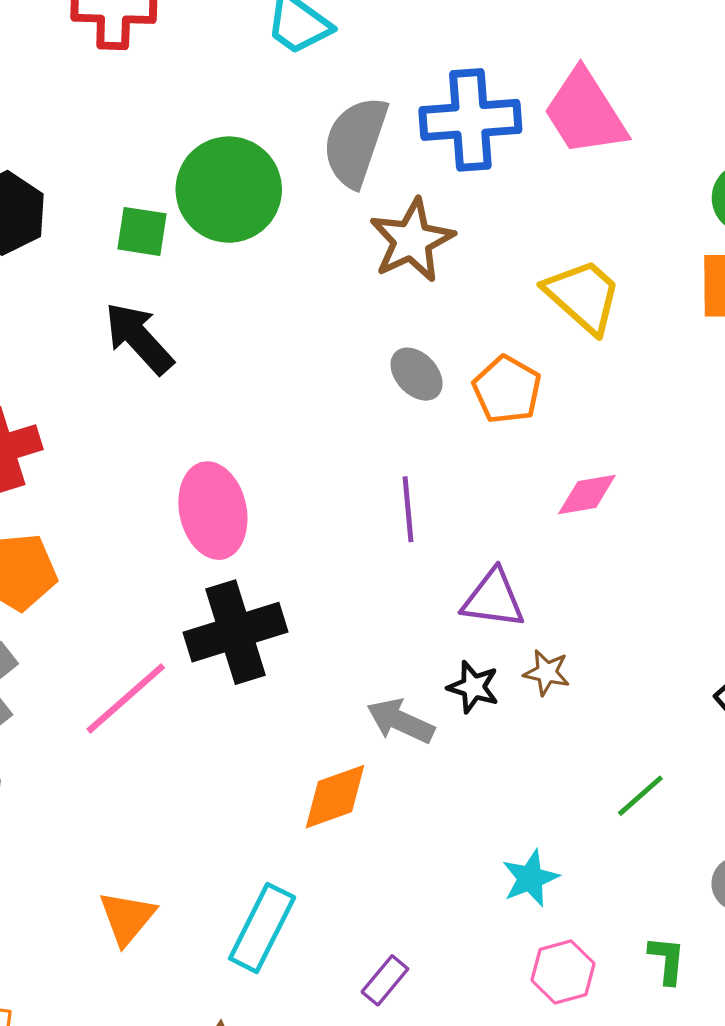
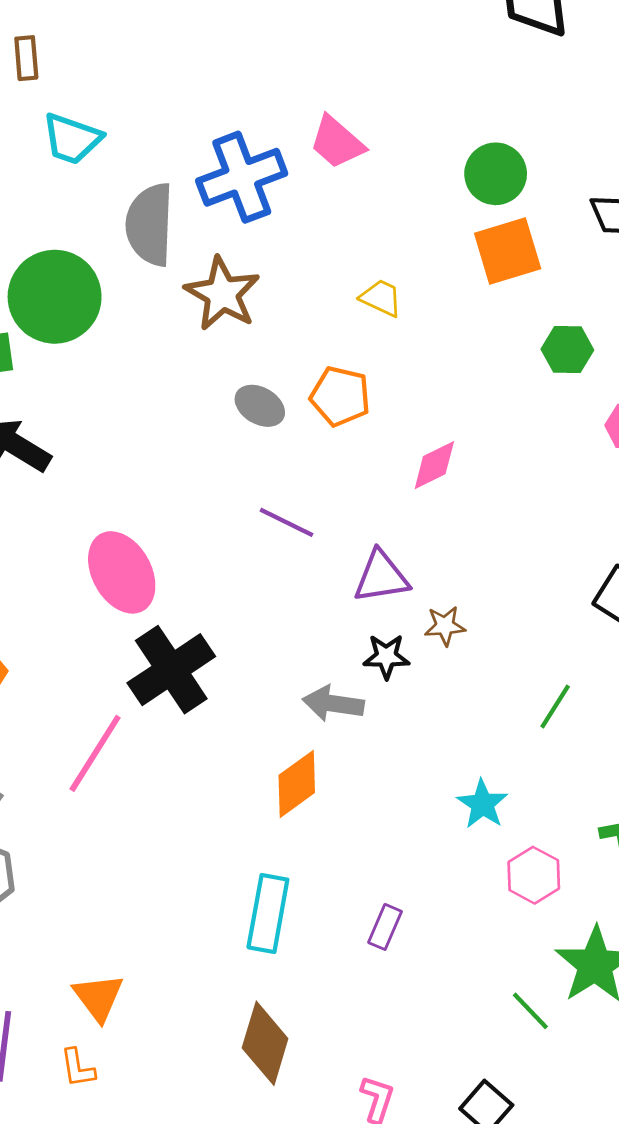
pink trapezoid: (585, 113) -> (337, 142), size x0.7
yellow trapezoid: (583, 296) -> (381, 298), size x0.6
purple line: (408, 509) -> (286, 522), turned -42
orange triangle: (127, 918) -> (98, 997), moved

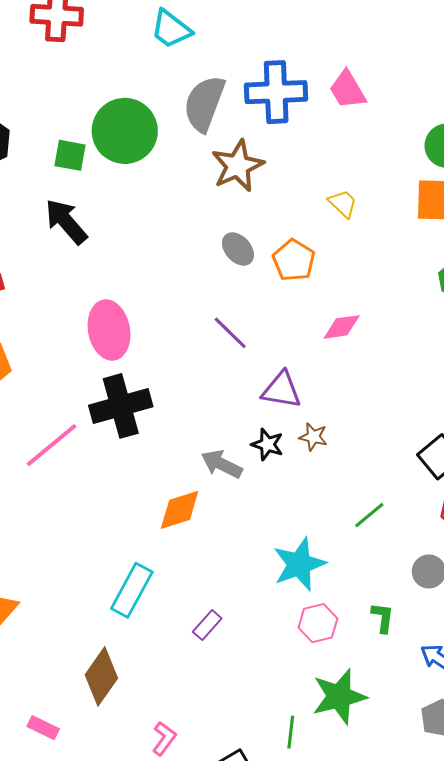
cyan star: (482, 804) -> (299, 564), size x1.5
green line: (530, 1011) -> (291, 732), moved, turned 32

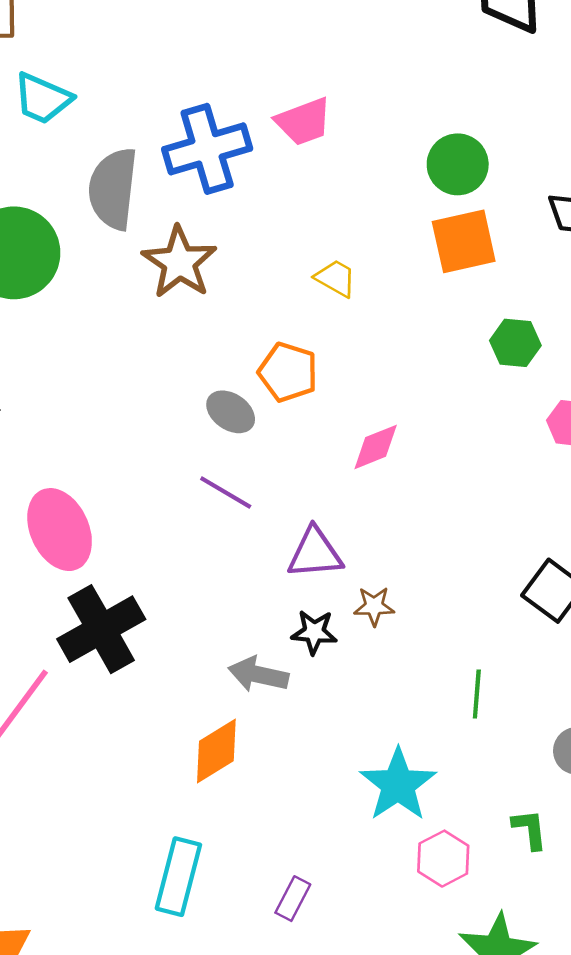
pink trapezoid: (347, 90) -> (304, 122), turned -66
gray ellipse: (238, 249) -> (231, 412), moved
green line: (369, 515) -> (477, 694), turned -32

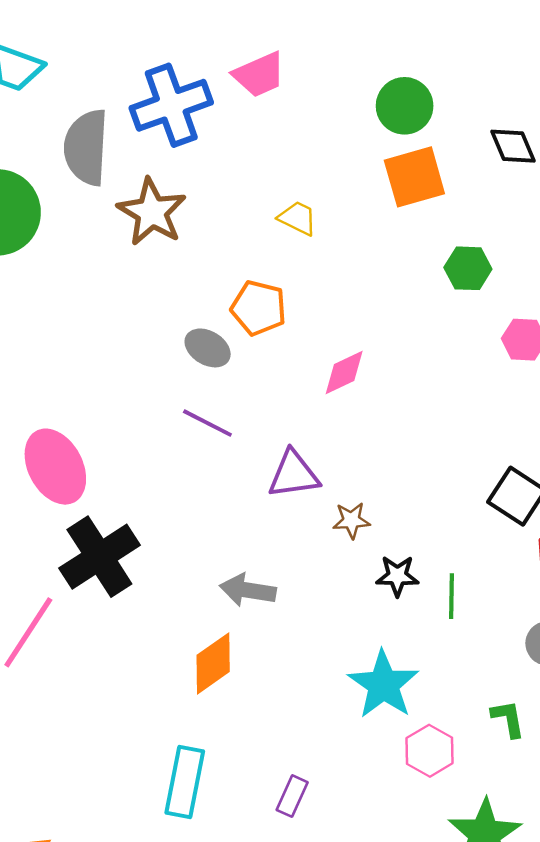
black star: (314, 632) -> (397, 576), moved

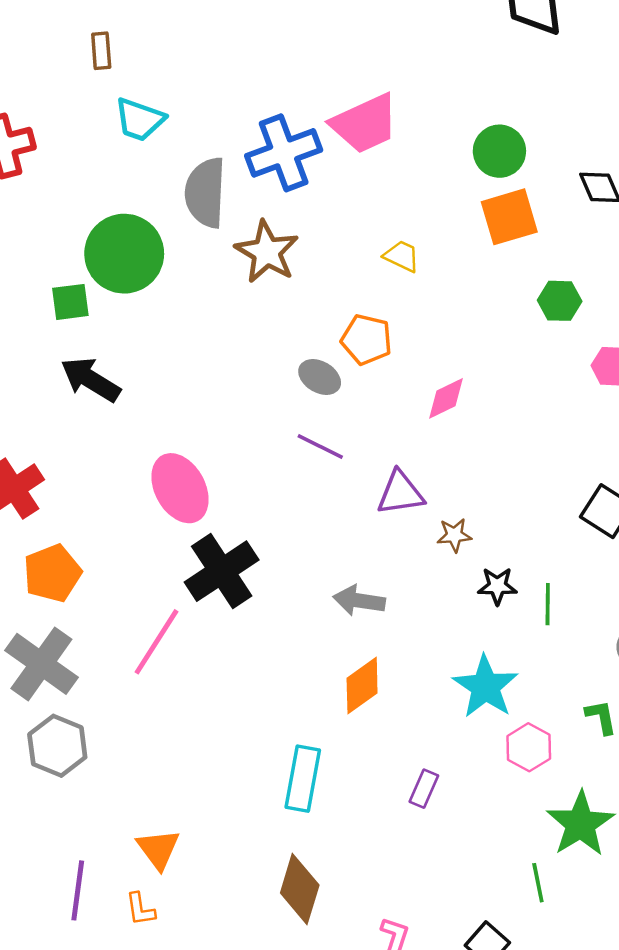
pink trapezoid: (259, 75) -> (365, 124), size x1.4
orange diamond: (213, 663) -> (362, 686), moved
purple rectangle: (292, 796) -> (424, 789), moved

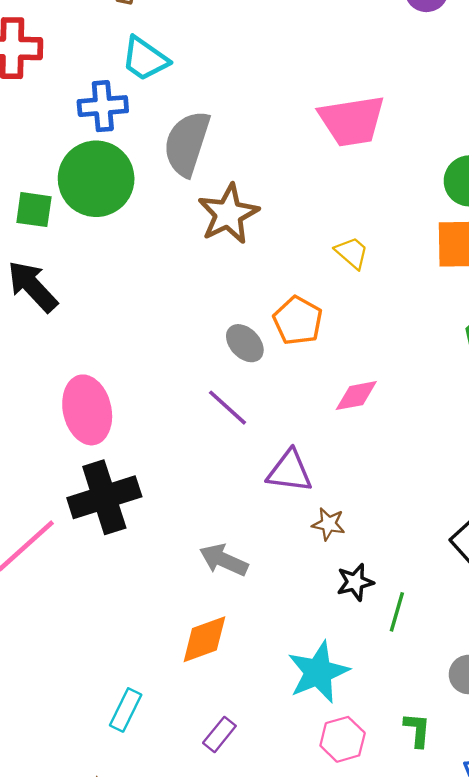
blue cross: (284, 153) -> (103, 106), moved, size x0.7
black star: (497, 586) -> (355, 582), turned -30
cyan rectangle: (303, 779) -> (126, 710), size x0.7
purple rectangle: (424, 789) -> (219, 734), moved

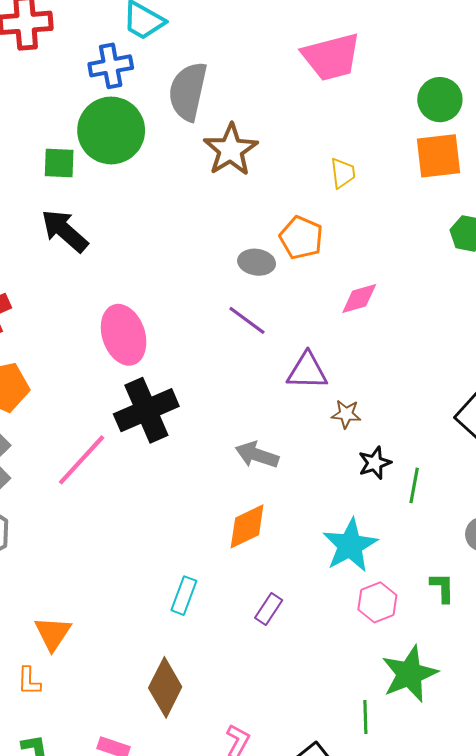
yellow trapezoid: (352, 253) -> (343, 173), turned 48
gray ellipse: (245, 343) -> (257, 262), turned -32

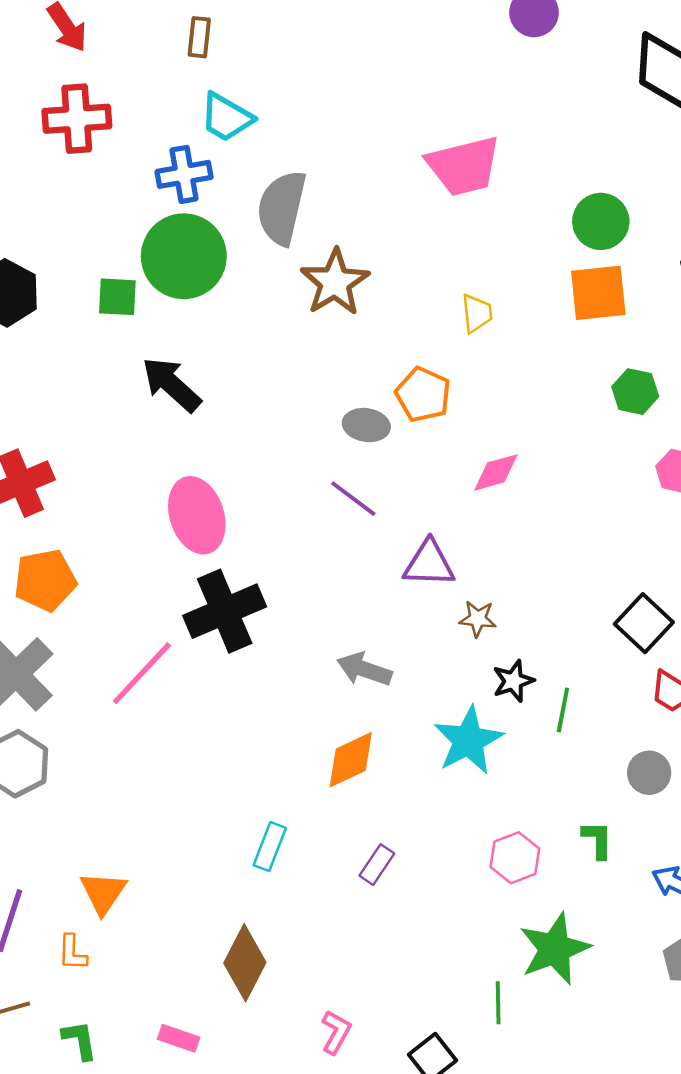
black arrow: (65, 231) -> (172, 384), moved
cyan star: (350, 545) -> (468, 740), moved

